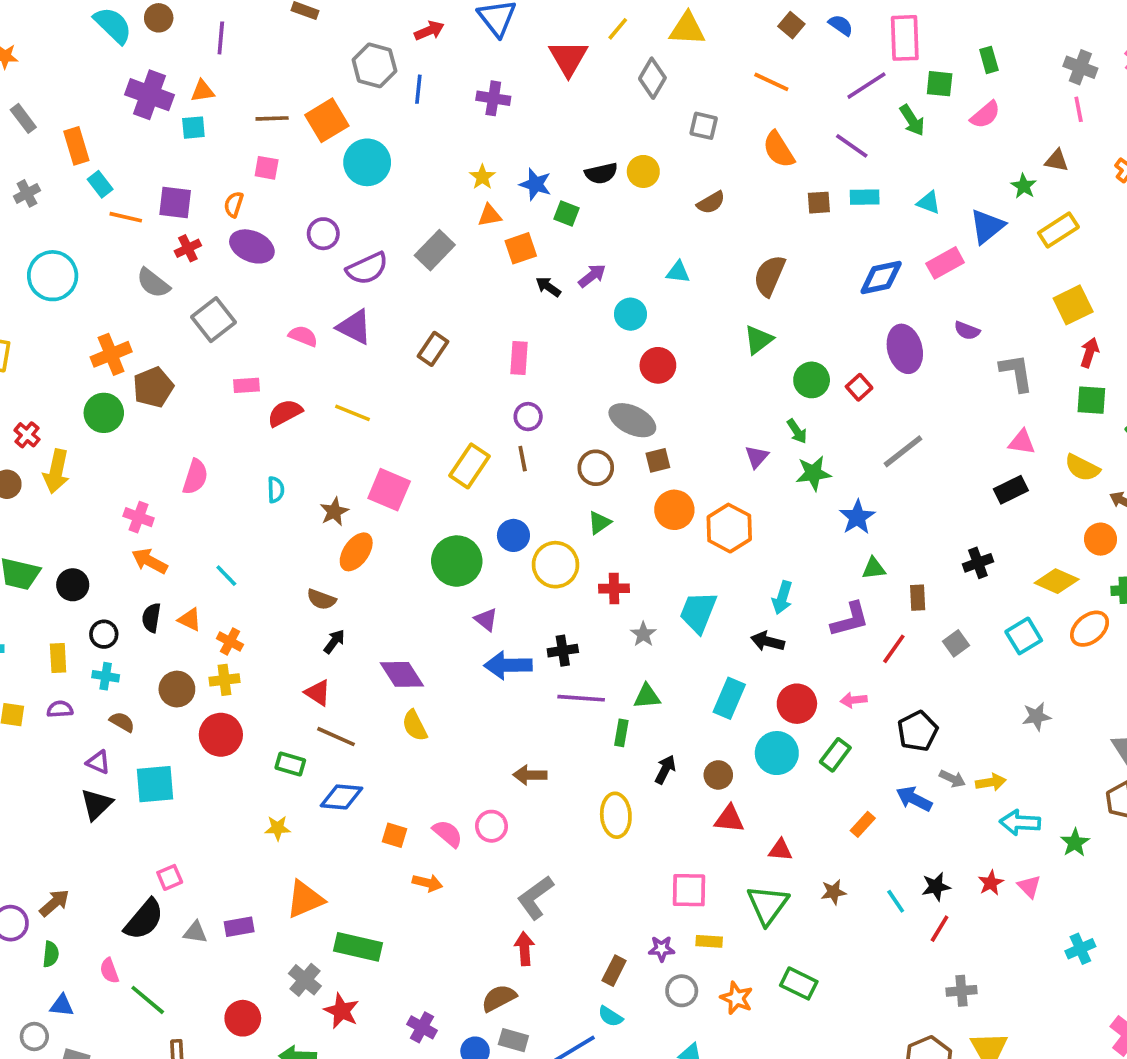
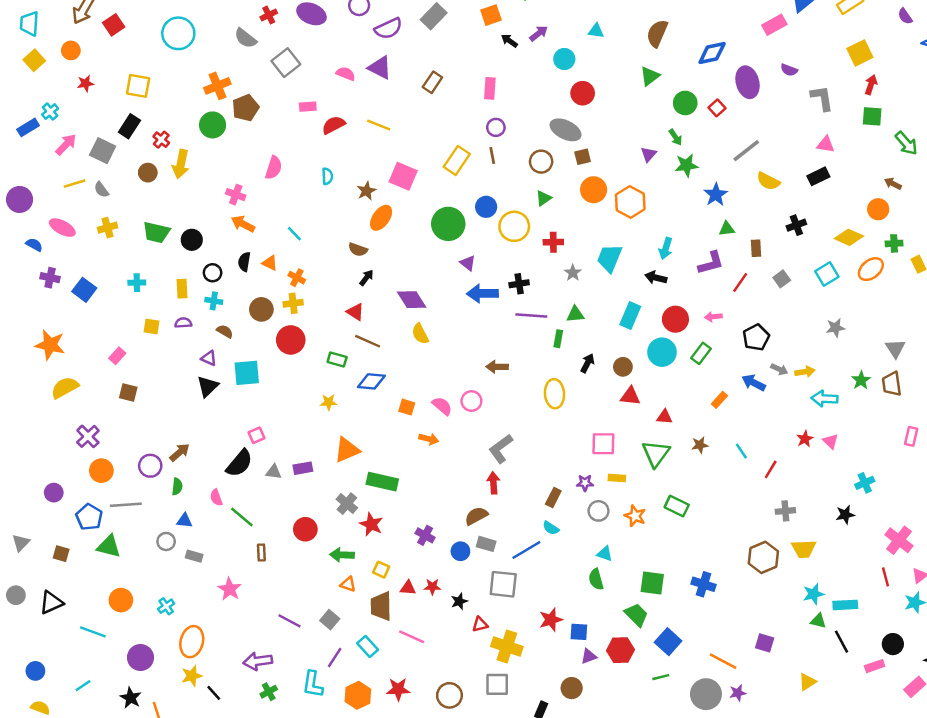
blue diamond: (881, 278) -> (712, 53), moved
yellow semicircle: (1082, 468) -> (768, 181), moved
green star: (1075, 843) -> (861, 380), moved
black star: (936, 887) -> (845, 515), moved

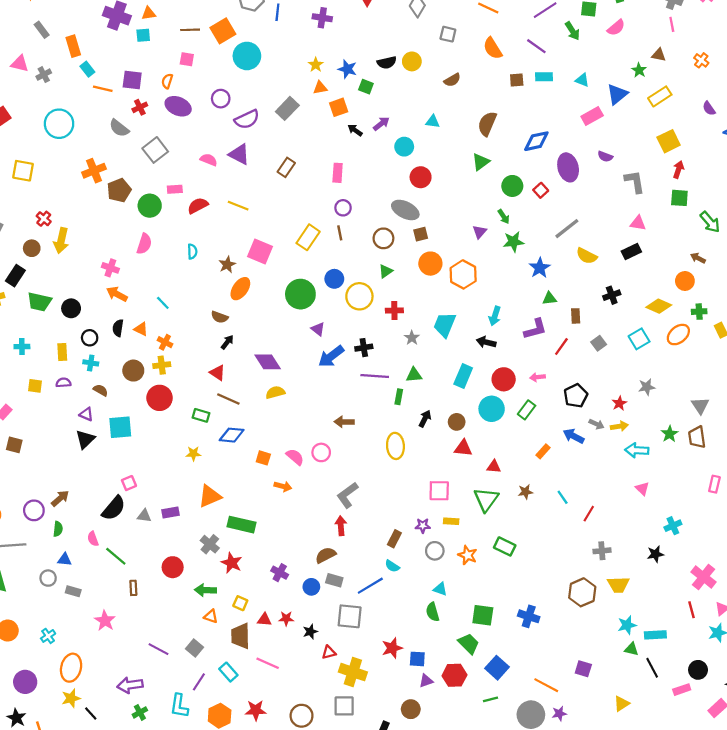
green circle: (213, 125) -> (150, 206), moved
black rectangle: (129, 126) -> (15, 276), moved
blue arrow: (482, 294) -> (331, 356), turned -36
yellow semicircle: (420, 334) -> (275, 392), turned 102
red star: (805, 439) -> (619, 403), moved

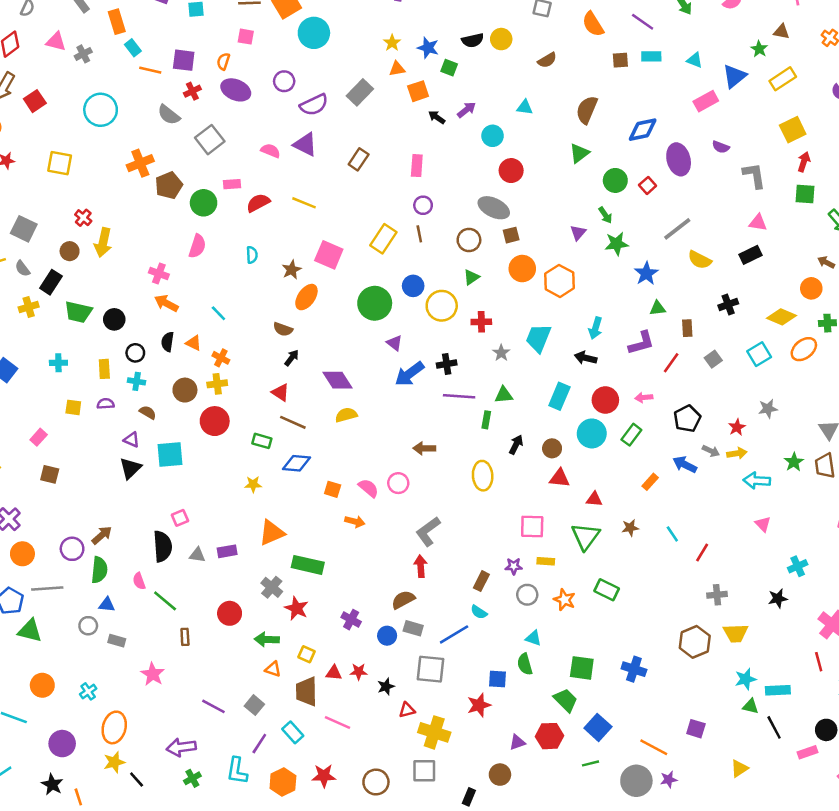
black semicircle: (114, 508) -> (163, 546), turned -44
green semicircle: (58, 529) -> (99, 570), size x1.5
blue square: (417, 659) -> (497, 679), moved

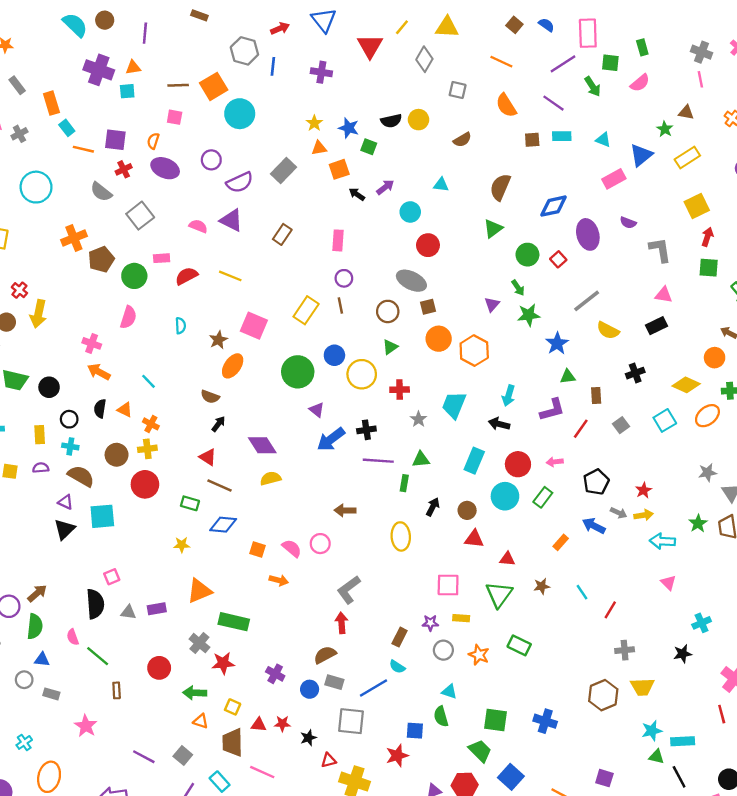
gray star: (768, 409) -> (707, 472), moved
brown semicircle: (148, 412) -> (81, 476), size x1.6
red star: (297, 608) -> (223, 663), turned -30

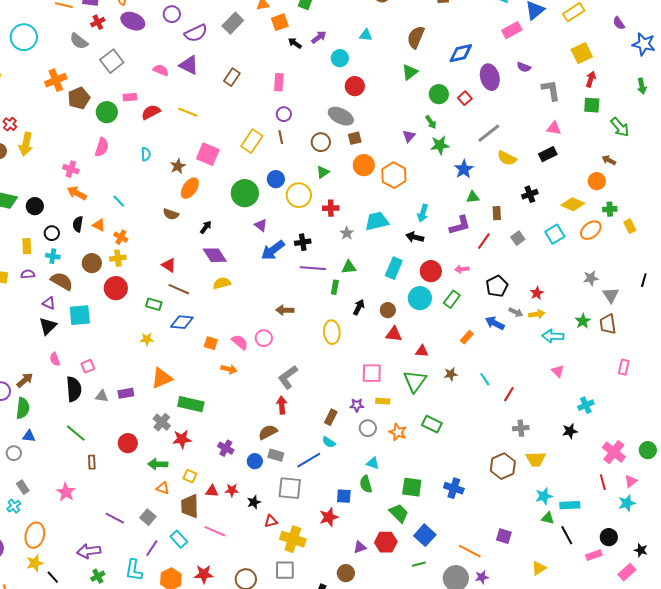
cyan trapezoid: (454, 405) -> (377, 221), turned 55
black arrow: (218, 424) -> (206, 227), moved
pink semicircle: (73, 637) -> (55, 359), moved
gray rectangle: (51, 694) -> (23, 487), moved, turned 40

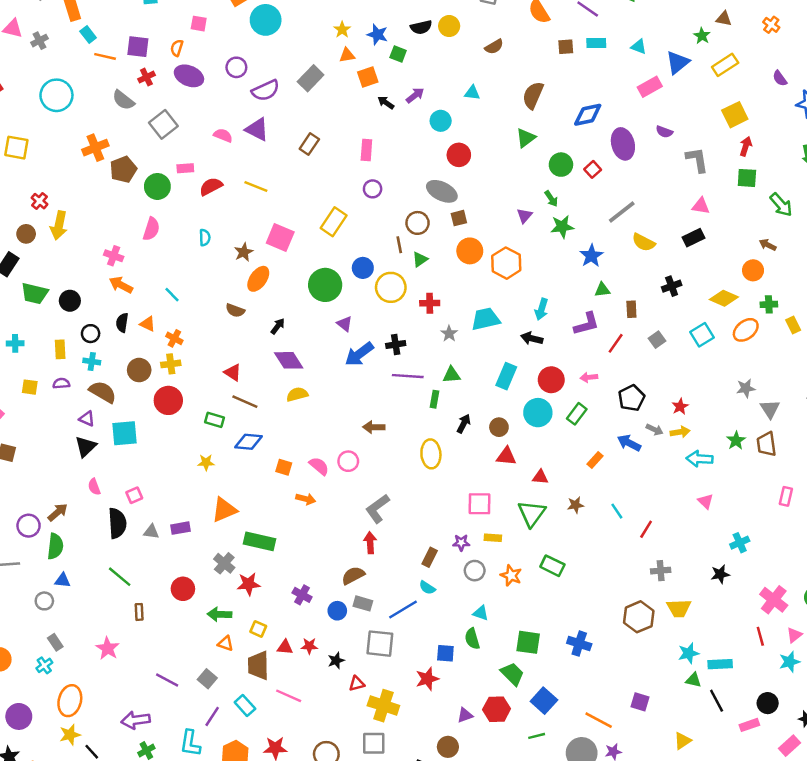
brown line: (281, 137) -> (399, 245), moved

